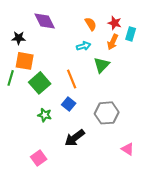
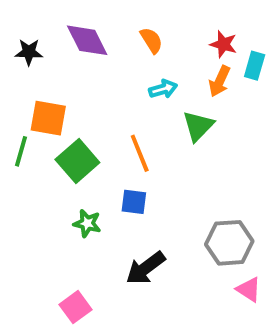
orange semicircle: (91, 24) -> (151, 40), moved
black star: (19, 38) -> (29, 52), moved
blue square: (69, 104) -> (134, 202), turned -32
gray hexagon: (107, 113) -> (229, 243), moved

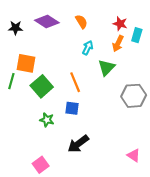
purple diamond: (87, 40) -> (47, 22), turned -30
cyan arrow: (163, 89) -> (88, 48), turned -48
gray hexagon: (229, 243) -> (134, 96), moved

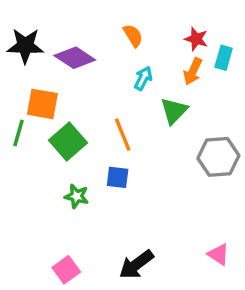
purple diamond: (47, 22) -> (75, 58), moved
black star: (16, 28) -> (25, 46), size x1.5
black arrow: (78, 144) -> (136, 265), moved

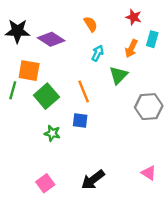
red star: (196, 39) -> (134, 17), moved

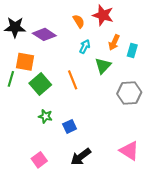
red star: (134, 17) -> (103, 15), moved, size x1.5
cyan rectangle: (152, 39) -> (132, 51), moved
blue square: (80, 121) -> (70, 126), moved, turned -32
pink triangle: (149, 173) -> (129, 151), size x1.5

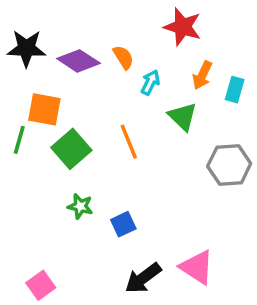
orange semicircle: (79, 21) -> (123, 57), moved
green triangle: (103, 66) -> (183, 117), turned -30
pink triangle: (129, 151) -> (197, 267), moved
pink square: (39, 160) -> (41, 285), moved

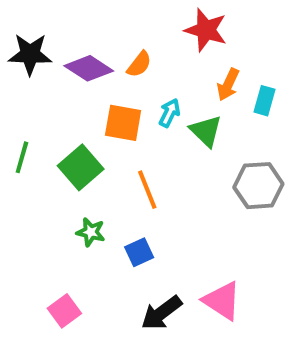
orange semicircle: (123, 57) -> (139, 64), turned 70
cyan arrow: (150, 82) -> (169, 113), moved
orange square: (44, 109) -> (123, 123), moved
orange line: (129, 142) -> (147, 190), moved
pink square: (41, 285) -> (64, 311), moved

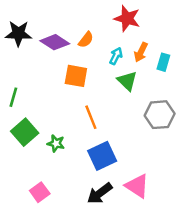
cyan arrow: (169, 113) -> (116, 56), moved
green square: (81, 167) -> (25, 132), moved
blue square: (139, 252) -> (102, 156), moved, size x1.6

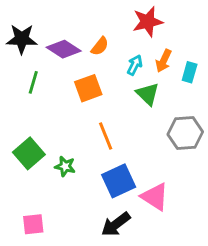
red star: (127, 18) -> (148, 22), turned -30
orange square: (76, 76) -> (88, 88), turned -30
green line: (13, 97) -> (33, 82), moved
pink triangle: (137, 186) -> (155, 197), moved
pink square: (40, 192) -> (33, 224), moved, turned 30

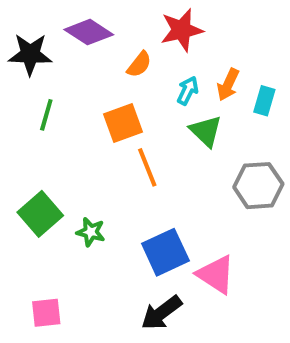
red star: (148, 22) -> (182, 30), moved
purple diamond: (64, 49) -> (89, 32), moved
orange line: (106, 136) -> (147, 167), moved

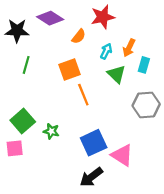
cyan rectangle: (264, 101) -> (144, 65), moved
pink square: (46, 313) -> (15, 148), moved

